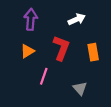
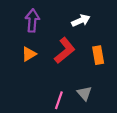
red L-shape: (61, 48) -> (65, 51), turned 30
pink line: (44, 76) -> (59, 100), moved

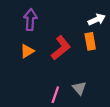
white arrow: (81, 20) -> (97, 20), moved
orange rectangle: (98, 55) -> (90, 41), moved

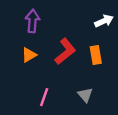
orange rectangle: (90, 41) -> (96, 55), moved
pink line: (55, 95) -> (44, 97), moved

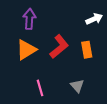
orange triangle: (29, 55) -> (26, 50), size x1.5
pink line: (44, 97) -> (40, 88), turned -35

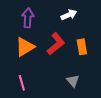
white arrow: (94, 19) -> (69, 15), moved
pink line: (40, 88) -> (22, 83), moved

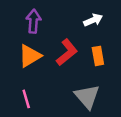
white arrow: (69, 15) -> (93, 20), moved
gray triangle: (73, 81) -> (87, 97), size x1.6

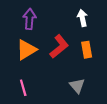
white arrow: (93, 20) -> (82, 18), turned -77
gray triangle: (87, 97) -> (77, 86), size x0.7

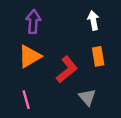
red L-shape: (59, 47) -> (67, 70), moved

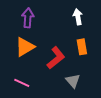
pink line: (26, 100) -> (22, 83), turned -49

